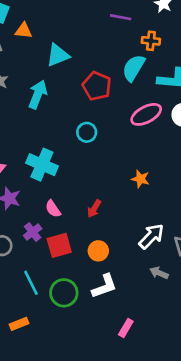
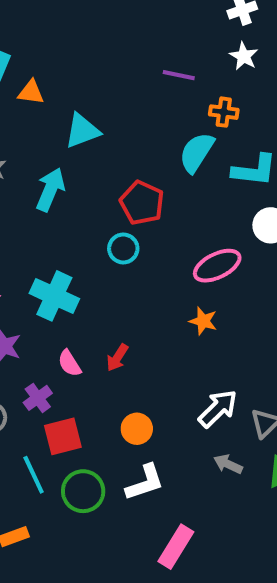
red pentagon: (97, 86) -> (142, 203), moved
pink ellipse: (146, 114) -> (217, 266), moved
red arrow: (94, 209) -> (117, 358), moved
red square: (59, 245) -> (63, 436), moved
pink rectangle: (126, 328) -> (176, 547), size x1.5

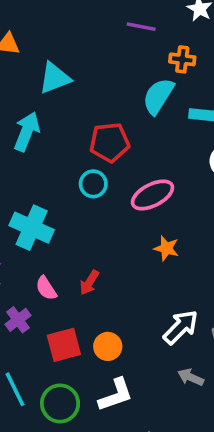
red pentagon: (142, 203) -> (110, 142), turned -30
pink ellipse: (217, 266) -> (152, 195), moved
red square: (63, 436) -> (64, 345), moved

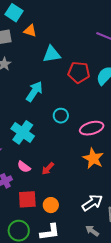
cyan arrow: (27, 132) -> (34, 91), moved
red pentagon: (110, 142) -> (79, 72), moved
orange star: (166, 248) -> (93, 158), size x1.5
pink semicircle: (46, 288) -> (24, 167), turned -32

